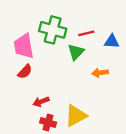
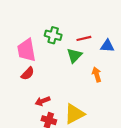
green cross: (53, 30) -> (53, 35), size x0.7
orange arrow: (100, 73) -> (97, 75), turned 80

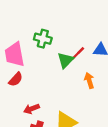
red line: (84, 38) -> (78, 53), moved, turned -32

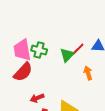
green cross: (43, 39) -> (39, 50), moved
red semicircle: (16, 79) -> (23, 72), size x1.5

